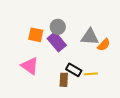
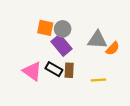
orange square: (36, 35) -> (45, 28), moved
black rectangle: (74, 70) -> (54, 69), moved
brown rectangle: (64, 80) -> (69, 70), moved

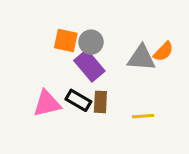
orange semicircle: (113, 48) -> (163, 52), moved
pink triangle: (32, 71) -> (47, 103), turned -48

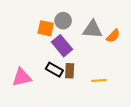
gray circle: (91, 42) -> (63, 21), moved
gray triangle: (141, 58) -> (92, 29), moved
pink triangle: (47, 103) -> (22, 77), moved

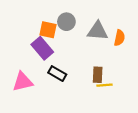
orange semicircle: (113, 36) -> (119, 38), turned -32
purple rectangle: (62, 46) -> (42, 48), moved
brown rectangle: (70, 71) -> (98, 75), moved

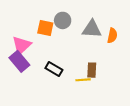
purple rectangle: (42, 48) -> (19, 61), moved
pink triangle: (23, 82) -> (22, 45), moved, turned -30
yellow line: (104, 85) -> (83, 80), moved

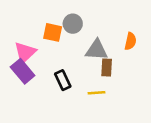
gray triangle: (92, 29) -> (97, 50), moved
black rectangle: (54, 69) -> (63, 80), turned 35
brown rectangle: (92, 70) -> (107, 68), moved

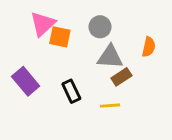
gray circle: (73, 24) -> (100, 27), moved
pink triangle: (25, 53) -> (43, 24), moved
brown rectangle: (107, 68) -> (121, 77), turned 54

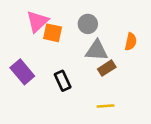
yellow line: (110, 106) -> (105, 106), moved

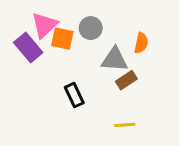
gray circle: (88, 24) -> (91, 28), moved
orange semicircle: (131, 42) -> (141, 43), moved
purple rectangle: (22, 72) -> (28, 47), moved

